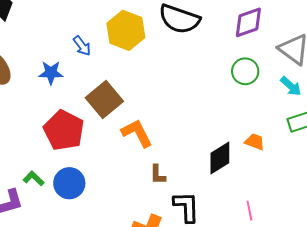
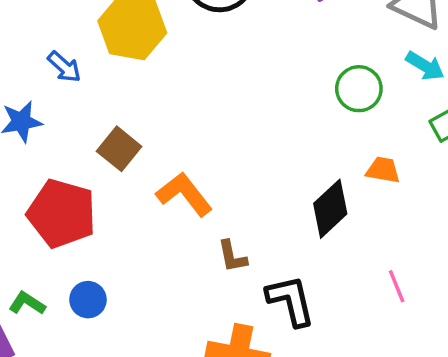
green circle: (245, 71) -> (359, 89), moved
brown square: (104, 99) -> (119, 149), size x0.7
blue circle: (69, 183) -> (88, 300), size x0.7

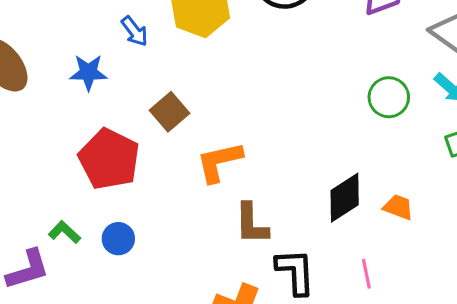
orange trapezoid: (383, 170) -> (398, 207), moved
orange L-shape: (184, 194) -> (219, 162), turned -75
brown L-shape: (232, 256) -> (251, 224), size x1.4
pink line: (397, 286) -> (366, 274), moved

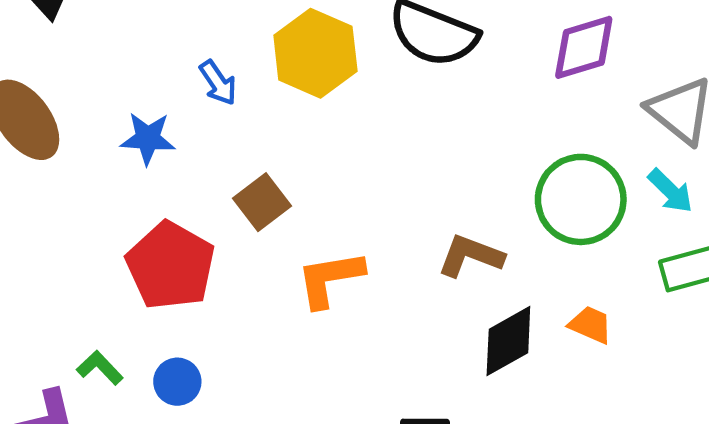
green circle: (389, 97) -> (581, 199), size x1.5
orange trapezoid: (398, 207) -> (591, 325), moved
brown L-shape: (251, 224) -> (471, 256), moved, turned 108

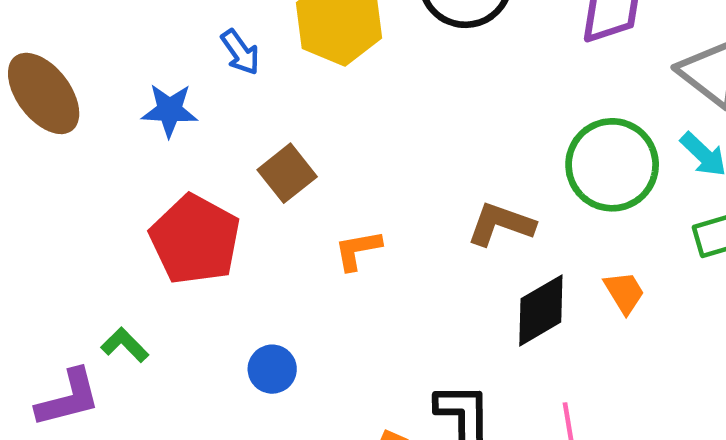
orange L-shape: (330, 279) -> (358, 250), size x0.7
orange trapezoid: (591, 325) -> (624, 292), turned 36
blue circle: (177, 382) -> (272, 369), moved

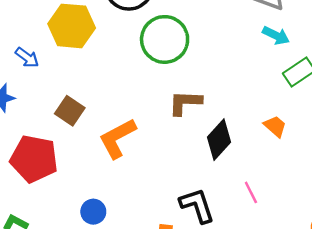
green circle: (612, 165) -> (165, 39), moved
orange L-shape: (358, 250) -> (117, 138), size x1.6
orange trapezoid: (624, 292) -> (275, 126), moved

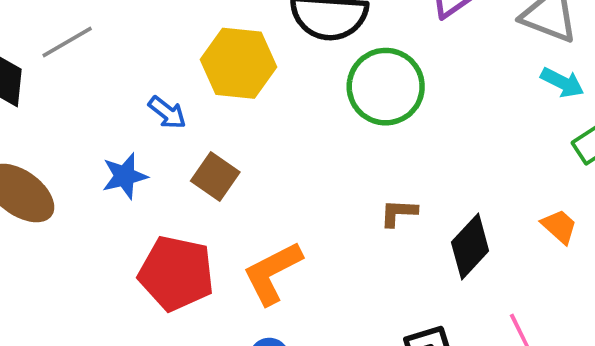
brown L-shape: (185, 103) -> (399, 213), moved, size x0.7
brown square: (70, 111) -> (215, 176), moved
orange L-shape: (117, 138) -> (272, 273), moved

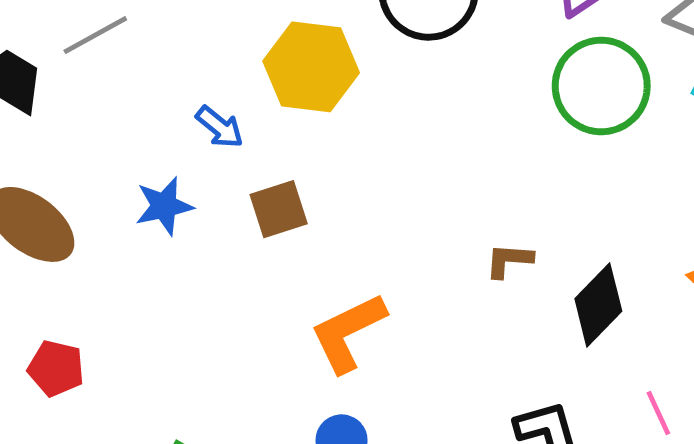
green circle: (386, 87) -> (601, 86), moved
brown square: (215, 176) -> (279, 209), turned 36
red pentagon: (176, 273) -> (56, 368), moved, size x0.6

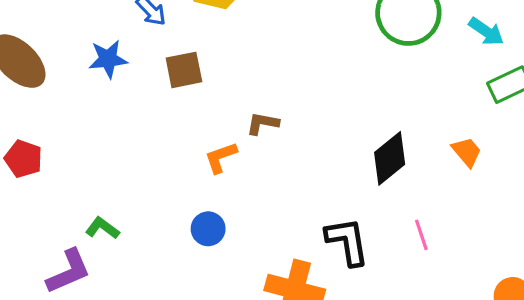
brown L-shape: (509, 260) -> (263, 123), moved
orange L-shape: (348, 333) -> (221, 157), size x0.6

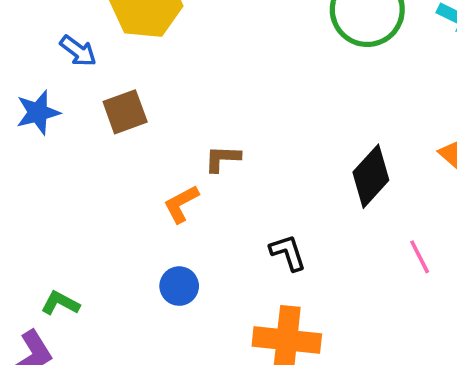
black L-shape: (347, 241) -> (288, 253), moved, size x0.7

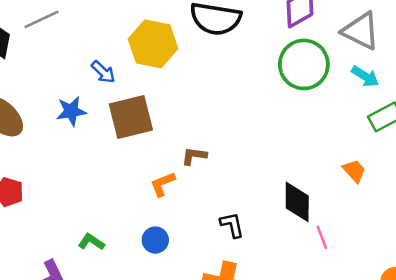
brown square: (125, 112) -> (131, 117), size x1.5
black diamond: (371, 176) -> (297, 202), moved, turned -48
green L-shape: (60, 303) -> (91, 242), moved

